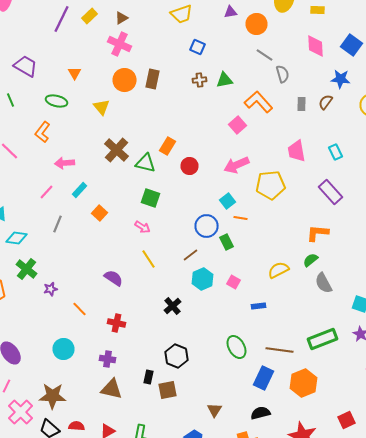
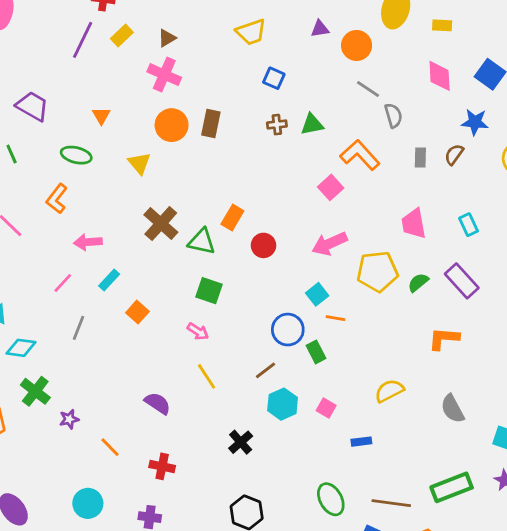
green semicircle: (310, 260) -> (418, 283), moved

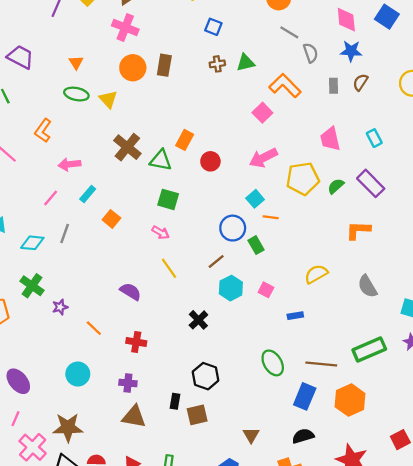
blue star: (475, 122) -> (351, 51), moved
green ellipse: (76, 155) -> (76, 94), moved
cyan diamond: (21, 348) -> (32, 243), moved

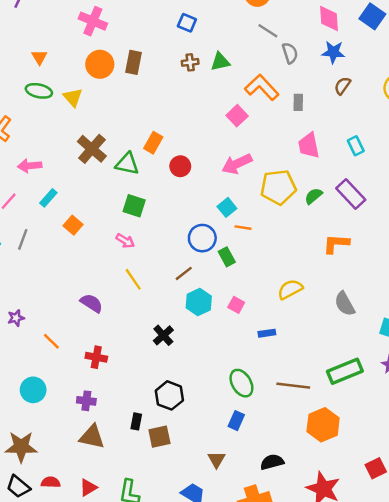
gray rectangle: (333, 86) -> (298, 102), moved
blue rectangle: (305, 396) -> (236, 421), moved, size x0.7

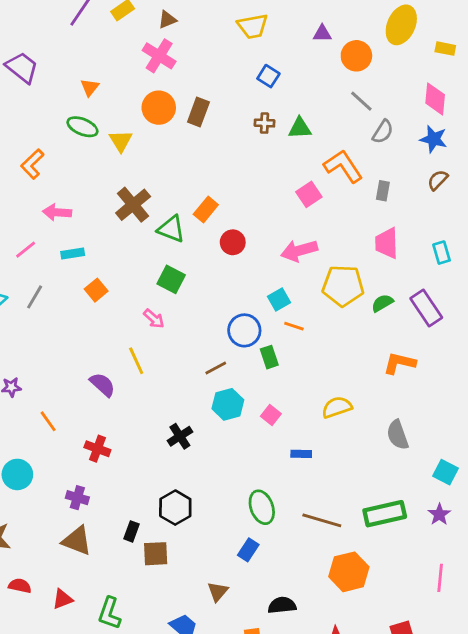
gray semicircle: (290, 53) -> (383, 132), turned 40
cyan rectangle: (48, 198) -> (73, 254), turned 30
yellow line: (133, 279) -> (136, 361), moved

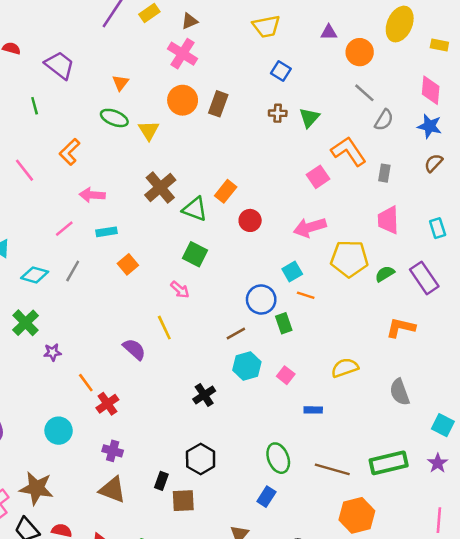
green triangle: (300, 128) -> (309, 118), turned -45
red cross: (97, 449) -> (107, 404), moved, turned 35

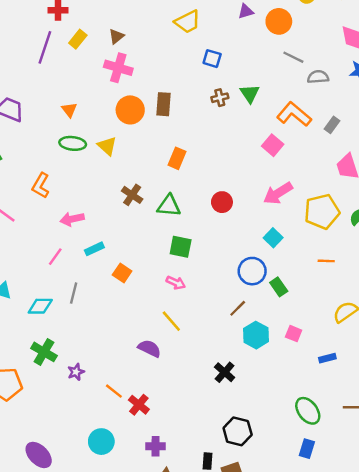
gray semicircle: (384, 120) -> (318, 77), turned -110
gray rectangle: (384, 173) -> (332, 125), turned 42
brown cross: (160, 188) -> (132, 195), size x0.7
orange rectangle: (226, 191) -> (177, 158), moved
orange line: (306, 295) -> (326, 261), moved

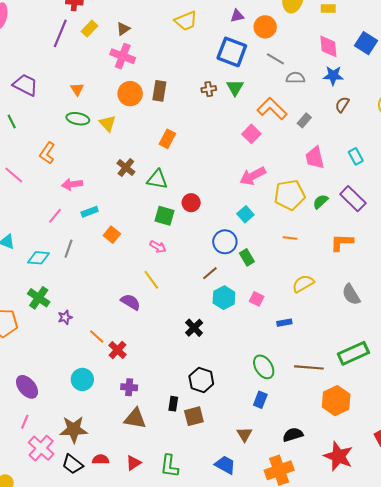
blue square: (212, 59) -> (232, 52), moved, size x1.8
red circle: (222, 202) -> (191, 203), moved

